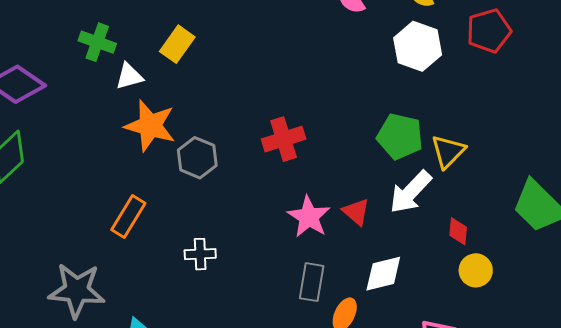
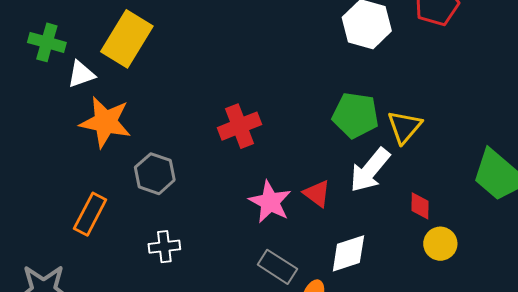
yellow rectangle: (177, 44) -> (127, 39), size x1.5
gray hexagon: (197, 158) -> (155, 174), moved
gray rectangle: (312, 282) -> (277, 267), turned -63

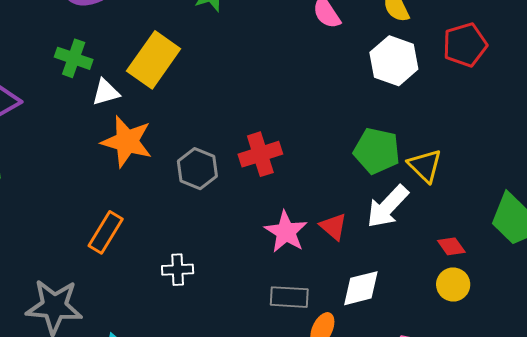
yellow triangle: (405, 127) -> (425, 166), turned -30
gray hexagon: (155, 174) -> (197, 169), moved
red diamond: (420, 206) -> (451, 246), moved, turned -40
gray rectangle: (277, 267) -> (289, 297), turned -33

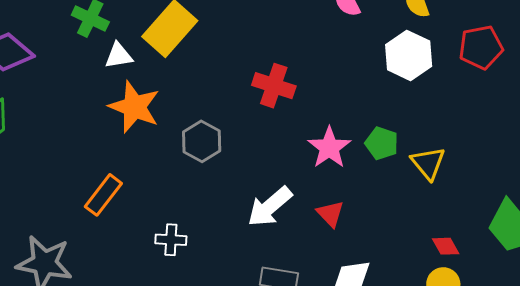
green pentagon: (377, 151) -> (382, 143), size x0.7
red cross: (260, 154) -> (274, 86), moved, turned 30
white arrow: (388, 207) -> (270, 207), moved
pink star: (286, 232) -> (329, 148), moved

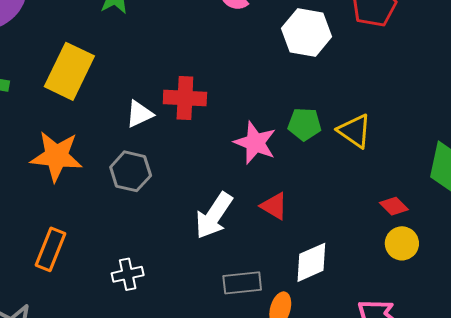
white triangle: (119, 56) -> (139, 114), moved

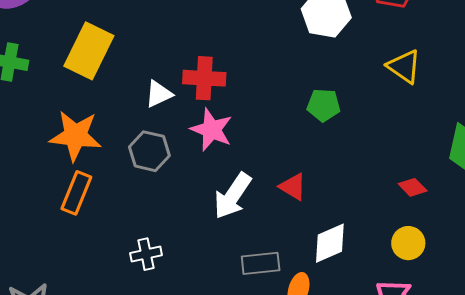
yellow triangle: (354, 131) -> (404, 67), moved
pink star: (255, 143) -> (212, 130), moved
yellow circle: (402, 243) -> (408, 243), moved
orange rectangle: (51, 249) -> (76, 193), moved

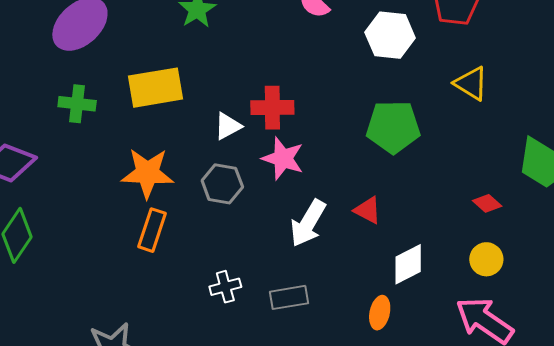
yellow rectangle: (89, 51) -> (155, 88), turned 58
green pentagon: (324, 105) -> (393, 127), size x1.6
gray rectangle: (261, 263) -> (289, 297), moved

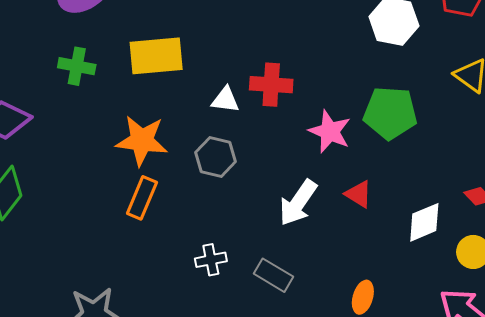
white triangle: (228, 126) -> (225, 100), turned 32
pink star: (283, 158) -> (330, 132), moved
white diamond: (408, 264) -> (424, 222), moved
gray rectangle: (289, 297) -> (273, 275), turned 36

